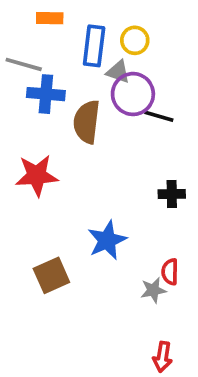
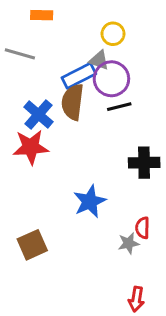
blue rectangle: (94, 46) -> (79, 76), moved, turned 56
blue cross: (46, 94) -> (38, 114), moved, turned 36
black line: (159, 116) -> (119, 107), moved, turned -30
black cross: (172, 194) -> (144, 163), size x1.4
brown square: (51, 275) -> (32, 245), moved

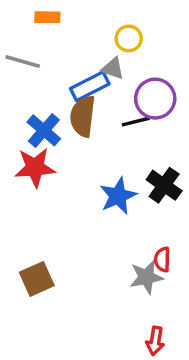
purple circle: (111, 79) -> (155, 99), moved
black cross: (144, 163) -> (164, 185), turned 36
blue star: (90, 201) -> (118, 196), moved
gray star: (129, 243) -> (146, 277), size x1.4

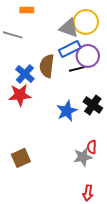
yellow circle: (129, 38) -> (86, 22), moved, size x1.6
gray triangle: (113, 69) -> (69, 28), moved, size x1.5
blue rectangle: (90, 86) -> (70, 49), moved

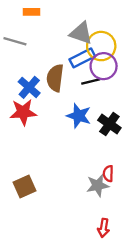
yellow circle: (86, 22) -> (101, 46), moved
blue star: (67, 111) -> (79, 116), moved, turned -30

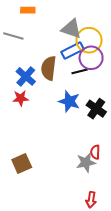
red star: (23, 112) -> (21, 98), size x0.7

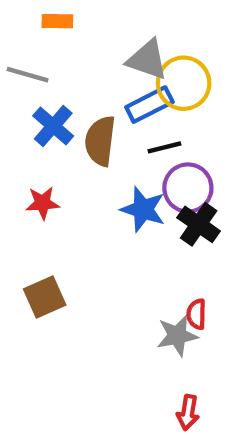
purple circle: (91, 58) -> (188, 188), moved
blue cross: (26, 76) -> (53, 126), moved
brown square: (22, 163) -> (45, 297), moved

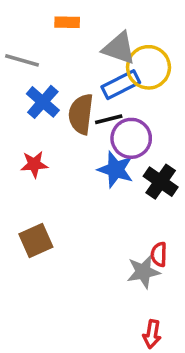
orange rectangle: (57, 21) -> (67, 22), moved
black line: (164, 147) -> (109, 119), moved
purple circle: (188, 188) -> (131, 138), moved

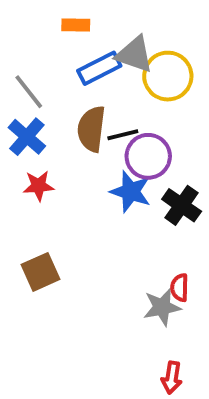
gray line: (22, 60) -> (29, 92), moved, turned 36
blue rectangle: (121, 85) -> (99, 68), moved
blue cross: (43, 102) -> (27, 137), moved

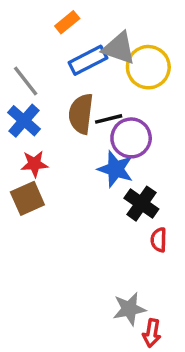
orange rectangle: (76, 25) -> (67, 22), turned -40
black cross: (182, 205) -> (141, 204), moved
brown square: (41, 272) -> (27, 198), moved
red semicircle: (180, 288) -> (159, 240), moved
gray star: (162, 307) -> (129, 309), moved

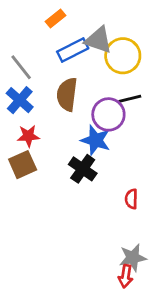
black line: (109, 119) -> (130, 99), moved
black cross: (141, 204) -> (83, 169), moved
gray star: (129, 309) -> (133, 258), moved

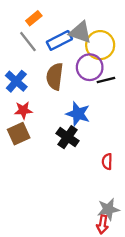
orange rectangle: (55, 19) -> (34, 18), moved
gray line: (21, 67) -> (28, 42), moved
purple circle: (108, 114) -> (90, 67), moved

